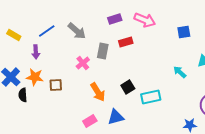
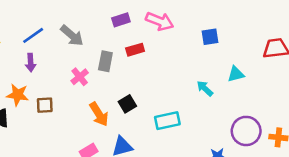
purple arrow: (36, 52) -> (31, 63), moved
black square: (128, 87) -> (127, 104), moved

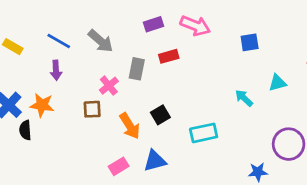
blue line: (33, 35) -> (59, 41), turned 65
brown square: (45, 105) -> (92, 109), moved

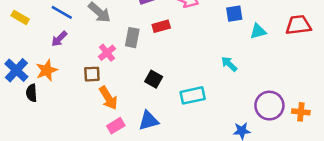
purple arrow: (56, 70) -> (59, 39), turned 48
cyan triangle: (277, 83) -> (258, 31), moved
orange star: (42, 105) -> (47, 70), turned -30
black square: (160, 115) -> (154, 79), turned -30
orange arrow: (130, 126) -> (108, 98), moved

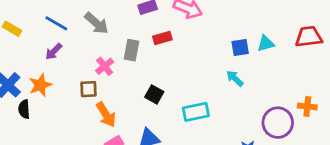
blue square: (234, 14) -> (240, 47), moved
orange cross: (301, 112) -> (307, 107), moved

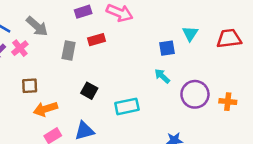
cyan triangle: (266, 43) -> (190, 34), moved, turned -42
pink cross: (105, 66) -> (20, 48), moved
orange arrow: (106, 115) -> (45, 109), turned 105
purple circle: (278, 123) -> (195, 94), moved

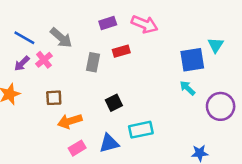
blue square: (167, 48) -> (192, 60), size x1.5
black square: (89, 91) -> (114, 103), turned 35
cyan rectangle: (127, 106) -> (141, 130), moved

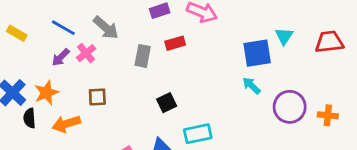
orange arrow: (70, 121) -> (66, 124), moved

